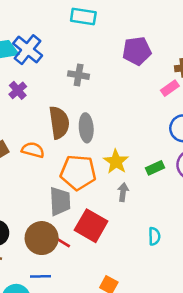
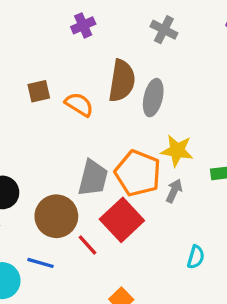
yellow star: (116, 162) -> (177, 151), turned 30
orange pentagon: (78, 172) -> (138, 173), moved
red line: (62, 242) -> (87, 245), moved

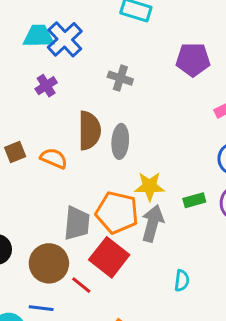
gray arrow: (174, 191) -> (153, 223), size x1.6

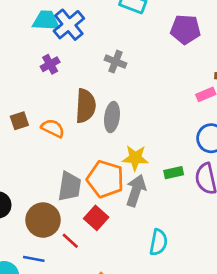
purple pentagon: (193, 60) -> (185, 29), moved
red square: (109, 257) -> (96, 218), size x0.7
cyan semicircle: (182, 281) -> (158, 242), size x1.4

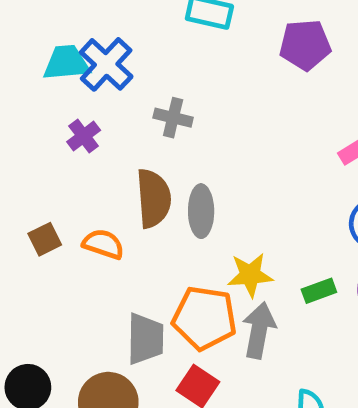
gray cross: (115, 62) -> (173, 118), moved

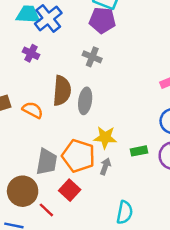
purple pentagon: (305, 45) -> (102, 20), moved
gray cross: (173, 118) -> (92, 57), moved
purple cross: (84, 136) -> (31, 53), turned -35
gray arrow: (259, 330) -> (105, 166), size x0.6

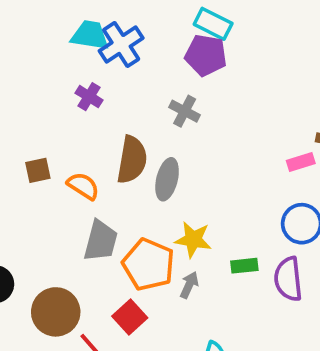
gray trapezoid: (47, 162) -> (101, 241), moved

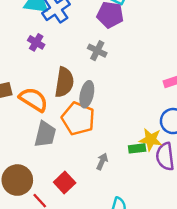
orange semicircle: (83, 186) -> (33, 99), size x1.4
yellow star: (193, 240) -> (151, 140), moved
orange pentagon: (148, 264) -> (78, 119), moved

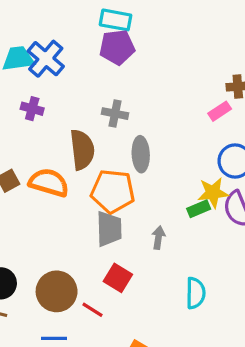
gray cross: (97, 51) -> (115, 114), moved
gray ellipse: (87, 94) -> (141, 154), moved
gray trapezoid: (45, 134) -> (109, 229), moved

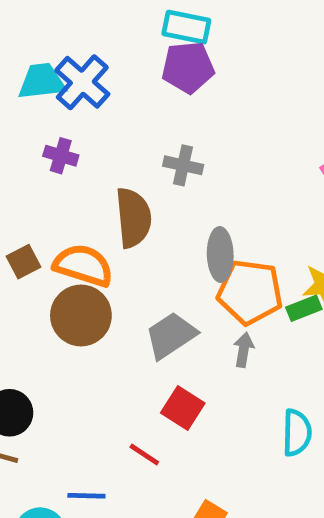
gray ellipse: (141, 154) -> (220, 255), moved
orange pentagon: (113, 191) -> (250, 292), moved
gray trapezoid: (109, 229) -> (171, 335), turned -123
brown circle: (57, 291) -> (81, 315), moved

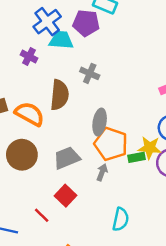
purple pentagon: (188, 67) -> (86, 23), moved
cyan trapezoid: (42, 81) -> (61, 40), moved
brown circle: (81, 315) -> (22, 155), moved

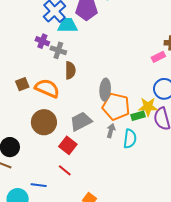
gray cross: (90, 73) -> (58, 50), moved
brown semicircle: (60, 95) -> (70, 70), size x0.7
red square: (66, 196) -> (68, 145), moved
cyan semicircle: (121, 219) -> (130, 139), moved

